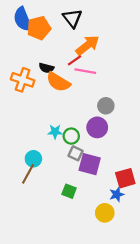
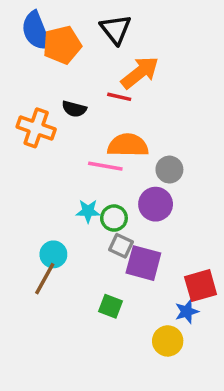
red line: (74, 60) -> (119, 97), turned 48
pink line: (85, 71) -> (105, 166), moved
orange semicircle: (58, 82) -> (128, 145), moved, turned 150

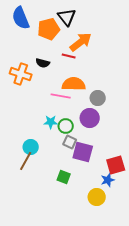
orange pentagon: (62, 45) -> (49, 29), moved

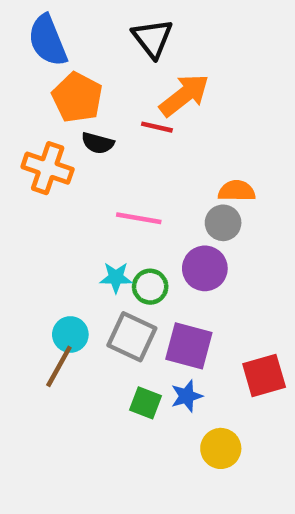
orange pentagon: (49, 29) -> (77, 97), moved, turned -30
orange semicircle: (74, 84) -> (237, 191), moved, size x0.7
gray square: (70, 142) -> (132, 337), moved, size x1.5
blue star: (108, 180) -> (187, 396), moved

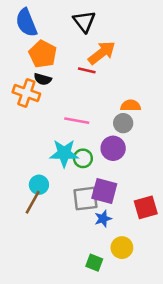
black semicircle: (98, 143) -> (43, 79), moved
cyan star: (116, 278) -> (64, 153), size x1.6
gray square: (132, 337) -> (85, 199), moved, turned -32
green square: (146, 403) -> (94, 263), moved

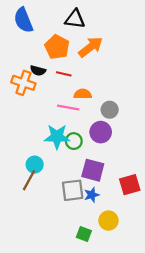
black triangle: (84, 21) -> (75, 19), turned -45
orange pentagon: (43, 54) -> (57, 47), moved
red line: (87, 70) -> (64, 74), moved
orange semicircle: (131, 106) -> (83, 94), moved
gray square: (85, 199) -> (73, 190), moved

